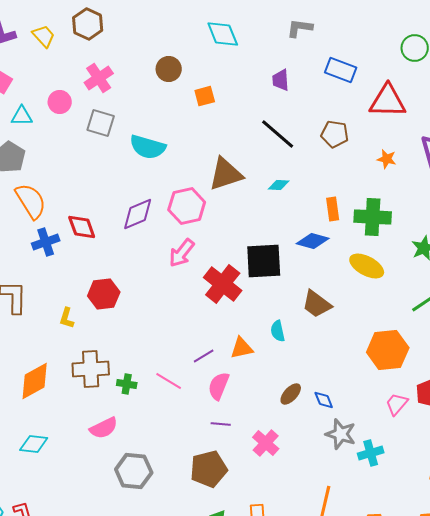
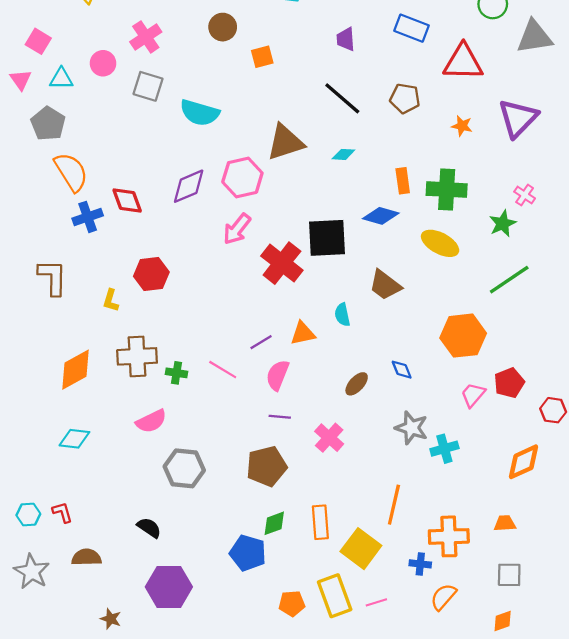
blue diamond: (324, 400) -> (402, 370), moved

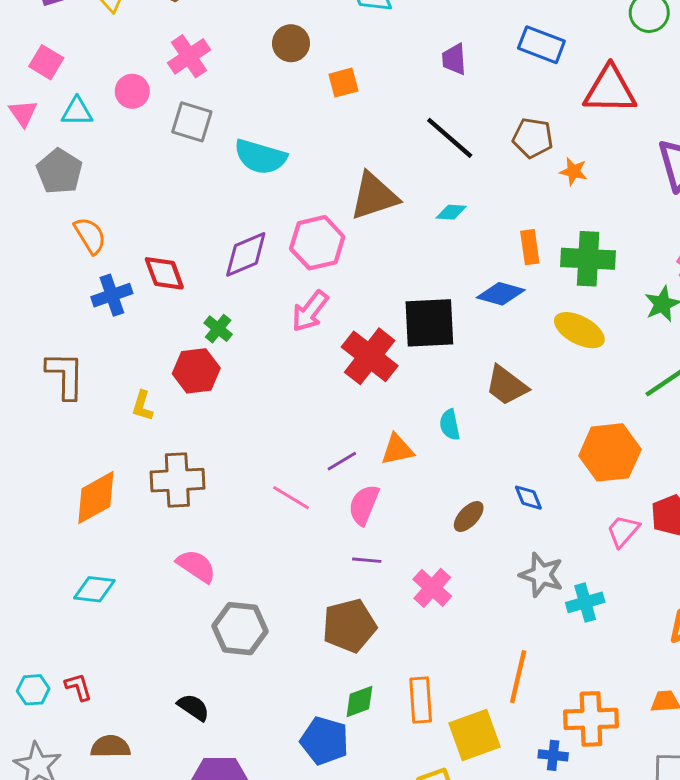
orange star: (462, 126) -> (574, 171), moved
orange semicircle: (71, 172) -> (90, 235), size x0.7
green cross: (177, 373) -> (218, 329), moved, turned 30
pink semicircle: (151, 421) -> (196, 566), turned -120
yellow square: (361, 549) -> (474, 735), turned 33

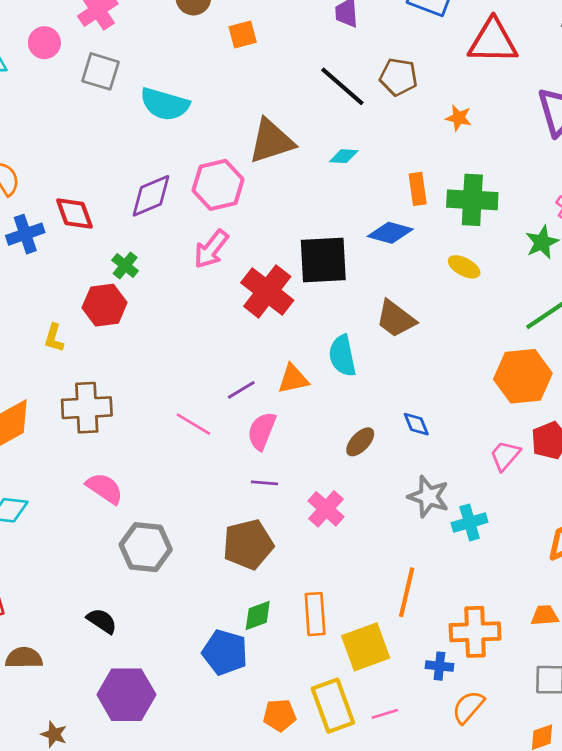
brown pentagon: (533, 138) -> (398, 77), moved
yellow ellipse: (579, 330) -> (464, 267), size x0.7
cyan semicircle: (450, 425) -> (342, 356), size x1.4
orange hexagon: (610, 452) -> (523, 376), moved

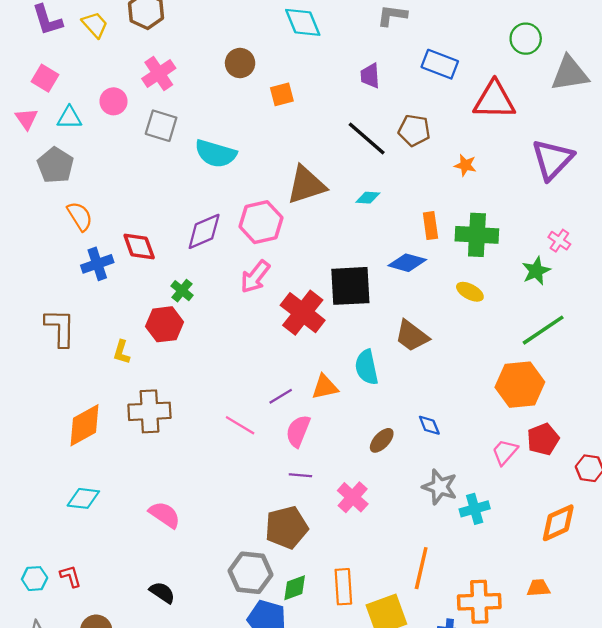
pink semicircle: (105, 488) -> (165, 515), moved
gray hexagon: (146, 547) -> (250, 573), moved

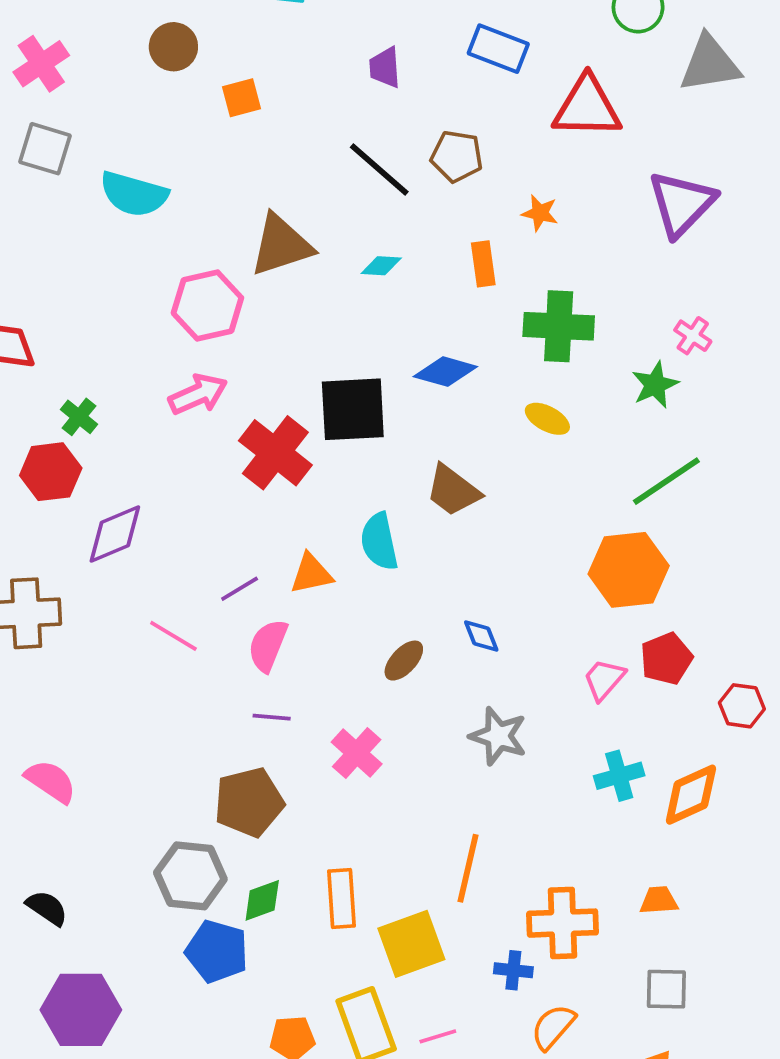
orange rectangle: (430, 226) -> (483, 264), moved
purple diamond: (204, 231) -> (115, 534), moved
pink arrow: (255, 277) -> (198, 394), turned -152
cyan cross: (475, 509) -> (619, 776), moved

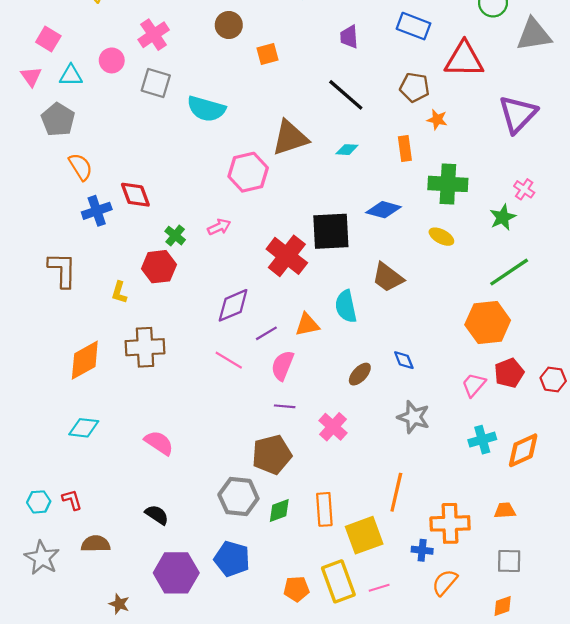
brown pentagon: (457, 156) -> (415, 87), moved
pink arrow: (198, 394) -> (219, 227), moved, size x0.7
purple diamond: (115, 534) -> (233, 305), moved
red hexagon: (742, 706) -> (553, 379), moved
blue pentagon: (217, 951) -> (232, 559), moved

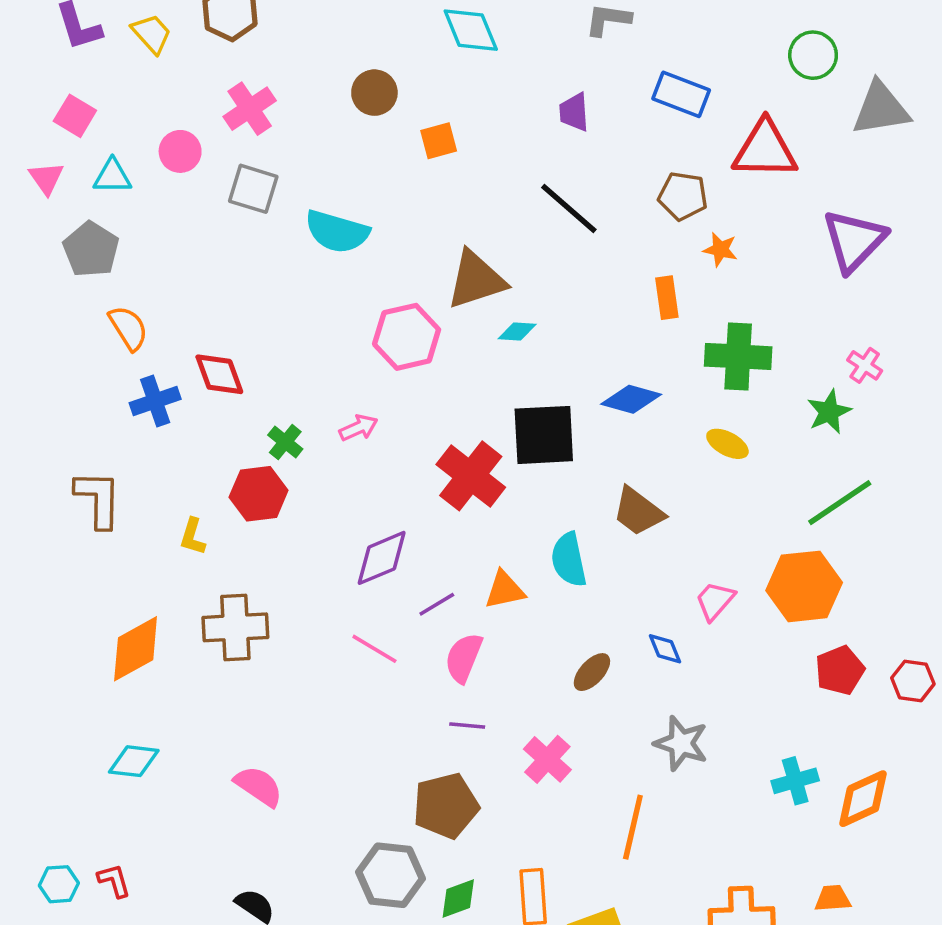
cyan diamond: (347, 150) -> (517, 331), moved
pink trapezoid: (474, 385) -> (715, 601), moved
orange line: (396, 492) -> (633, 827), moved

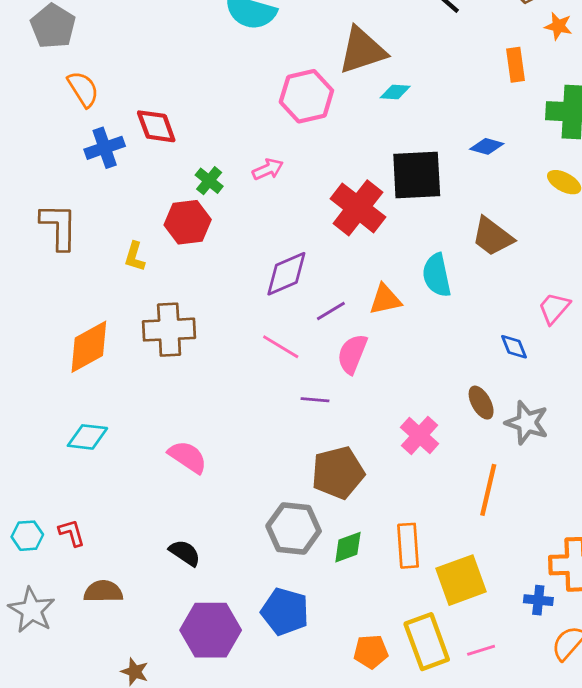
blue diamond: (631, 399) -> (487, 146), size x0.7
brown ellipse: (592, 672) -> (481, 403), moved, turned -72
purple line: (467, 726) -> (315, 400), moved

